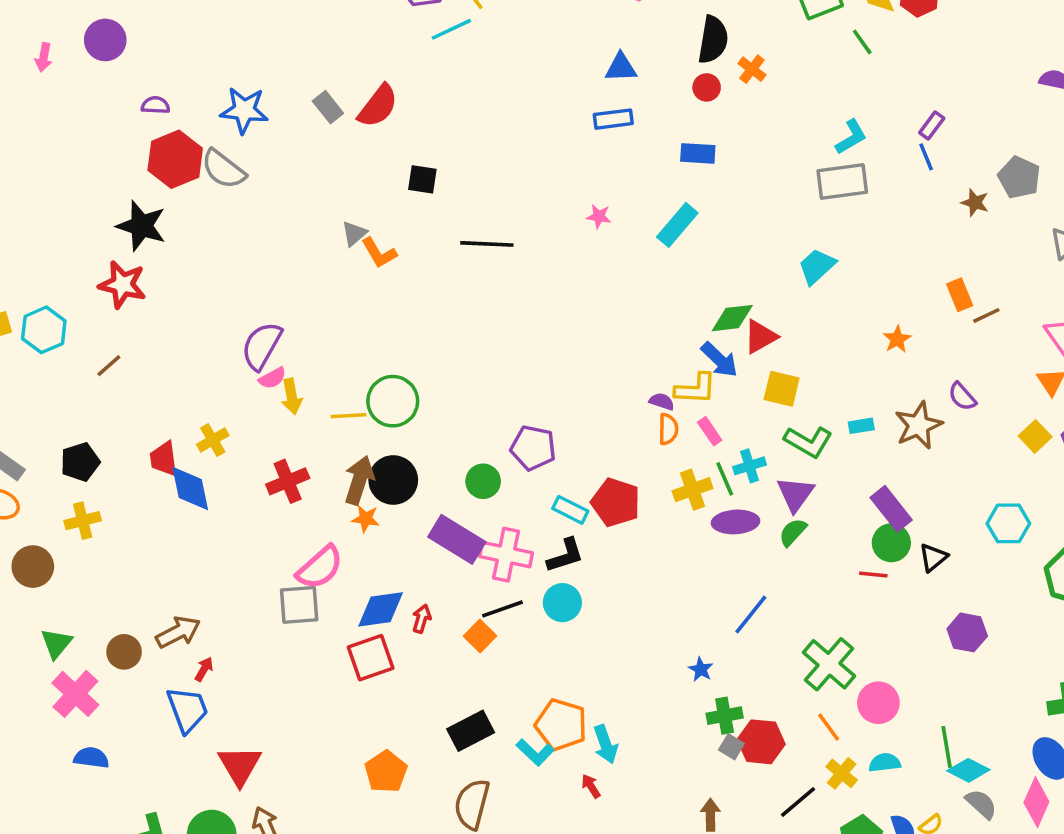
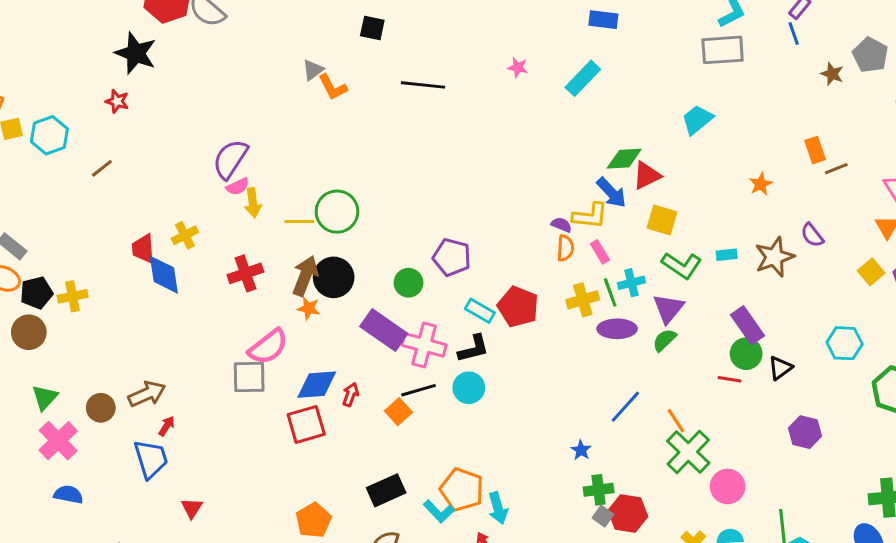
red star: (122, 285) -> (117, 101), size x0.6
black pentagon: (80, 462) -> (36, 293), moved
orange line: (829, 727) -> (676, 421), moved
red triangle: (240, 765) -> (192, 508), size x0.6

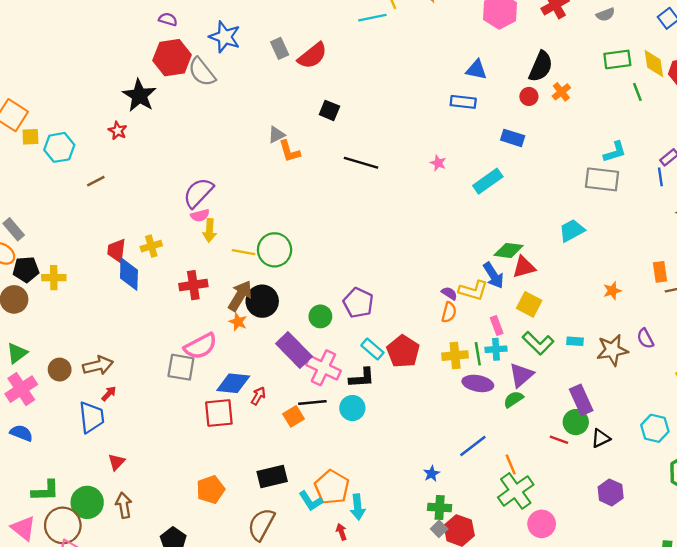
pink rectangle: (600, 252) -> (497, 326), moved

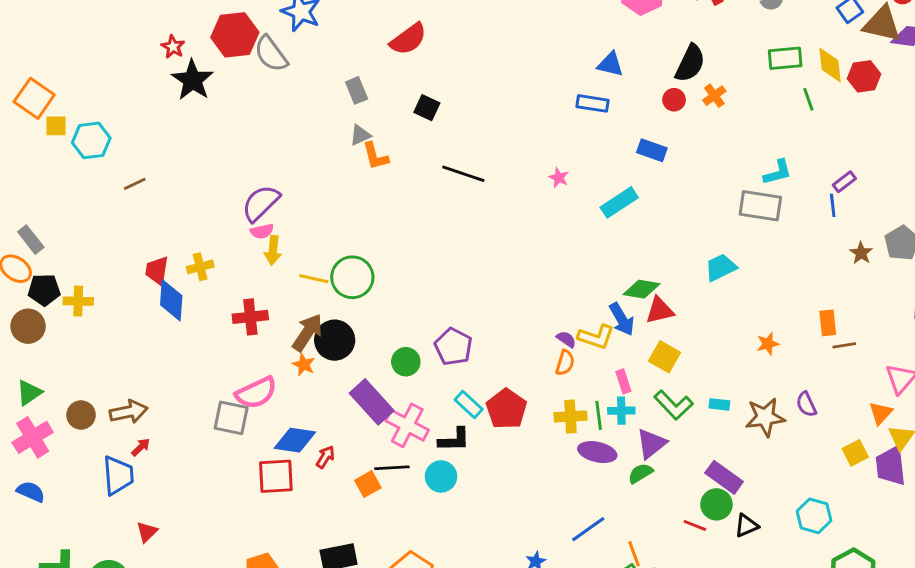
gray rectangle: (280, 48) -> (357, 90), moved
red star: (118, 131) -> (173, 47), moved
purple rectangle: (581, 400) -> (724, 477), turned -32

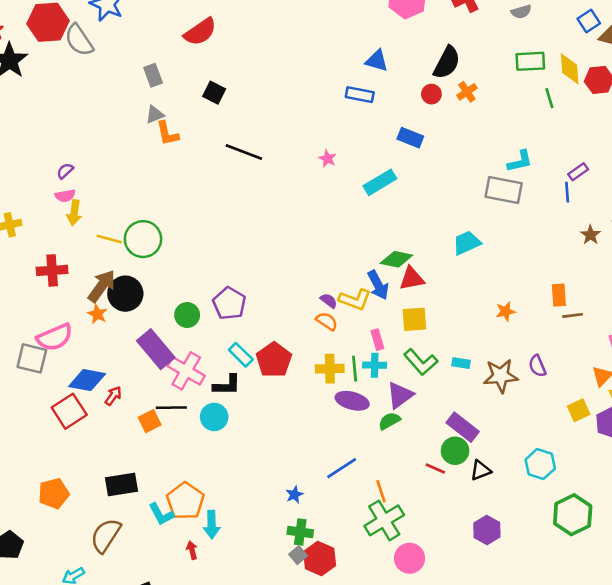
purple semicircle: (261, 203) -> (65, 171), size x0.5
yellow square: (665, 357) -> (414, 319), turned -36
orange semicircle: (565, 363) -> (327, 321), turned -75
red square: (276, 476) -> (69, 411), turned -32

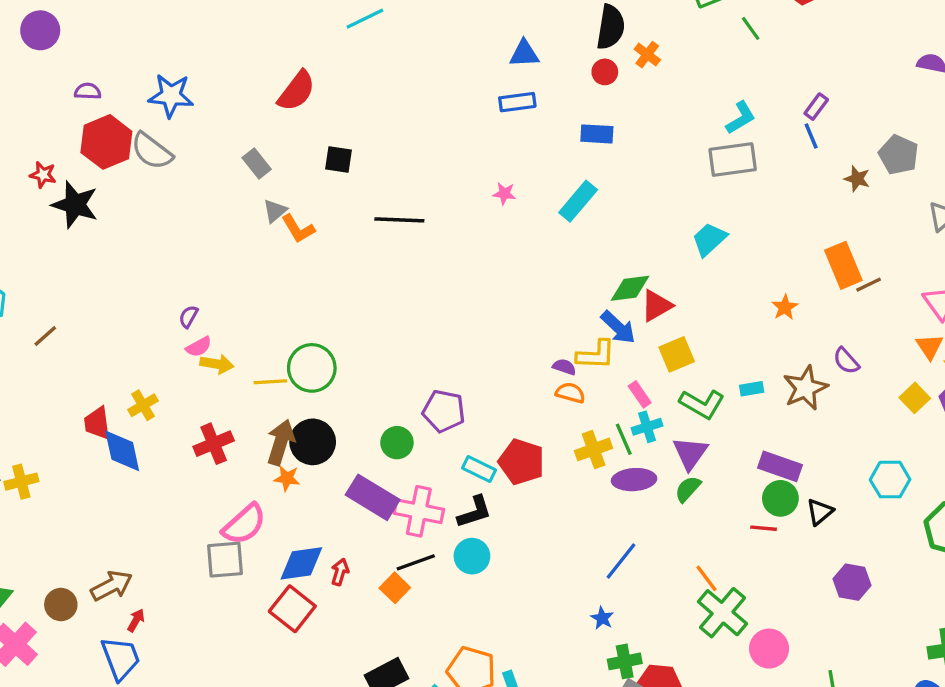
yellow arrow: (74, 213) -> (217, 364), turned -70
orange rectangle: (559, 295) -> (843, 265), size x1.5
blue line: (342, 468) -> (621, 561), moved

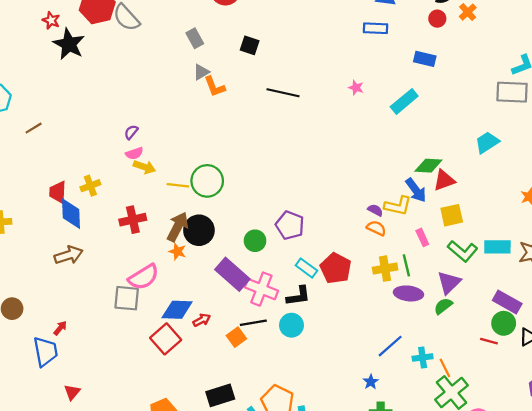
cyan rectangle: (752, 389) -> (497, 247), size x1.6
cyan cross: (647, 427) -> (423, 358), moved
red arrow: (340, 572) -> (202, 320), turned 36
brown arrow: (112, 586) -> (69, 255), moved

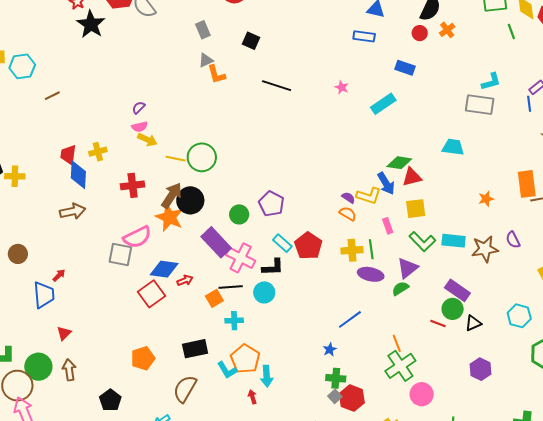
cyan trapezoid: (487, 142) -> (453, 147), turned 35
orange star: (177, 251) -> (169, 217), size x1.8
cyan cross: (423, 358) -> (234, 321), moved

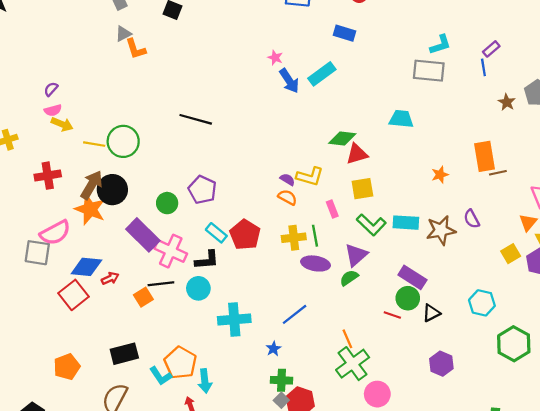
black line: (277, 86) -> (196, 119), moved
blue arrow: (386, 183) -> (289, 81), moved
cyan cross: (234, 321) -> (234, 319), moved, size x1.6

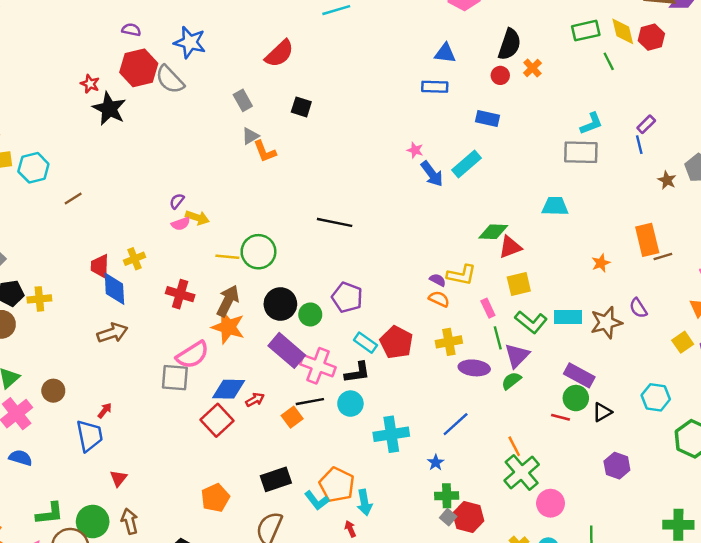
yellow arrow: (62, 124) -> (197, 218), moved
red cross: (48, 176) -> (180, 294), turned 30
black circle: (112, 190) -> (280, 304), moved
green line: (315, 236) -> (498, 338), moved

